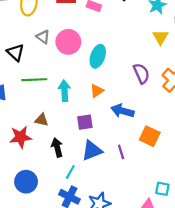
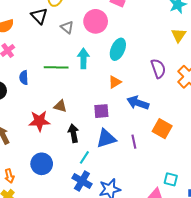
pink circle: (68, 42) -> (96, 21), moved
black triangle: (16, 52) -> (39, 16), moved
cyan arrow: (64, 91) -> (83, 58), moved

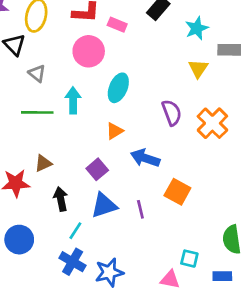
gray triangle: (67, 27) -> (37, 73), moved
brown triangle: (60, 106) -> (43, 163), turned -40
purple square: (101, 111) -> (97, 169), turned -35

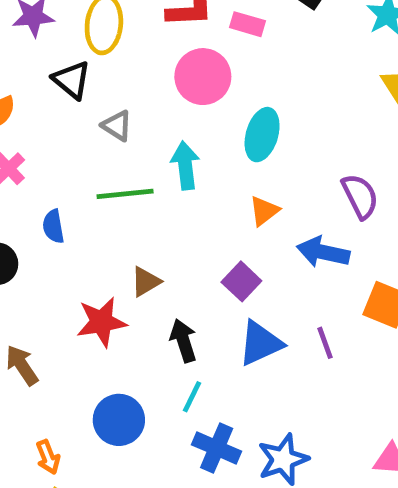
purple semicircle: (172, 113) -> (360, 196), moved
cyan line: (75, 231) -> (192, 397), moved

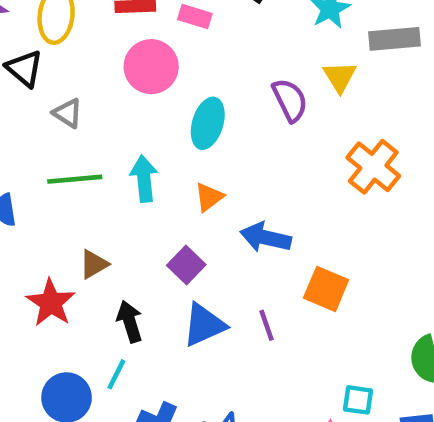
cyan arrow: (185, 165) -> (144, 179), moved
purple semicircle: (360, 196) -> (290, 100), moved
red star: (102, 322) -> (51, 303), turned -30
cyan line: (192, 397) -> (116, 374), moved

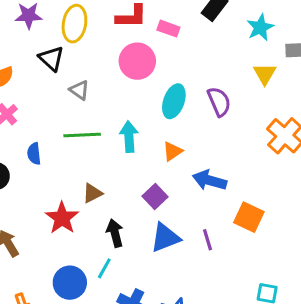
purple semicircle: (290, 100) -> (219, 102), moved

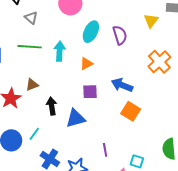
blue arrow: (210, 180) -> (122, 85), moved
purple square: (155, 197) -> (90, 92), moved, turned 35
black arrow: (115, 233) -> (52, 106), moved
purple line: (207, 240) -> (105, 150), moved

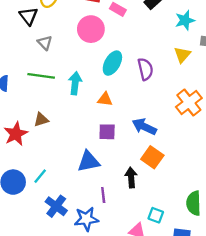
orange triangle: (86, 64) -> (105, 99), turned 32
black arrow: (52, 106) -> (131, 178), moved
purple line: (105, 150) -> (103, 195), moved

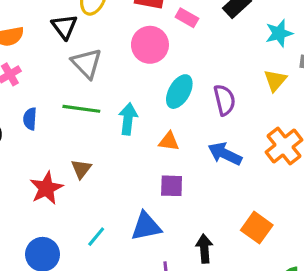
gray triangle: (45, 43) -> (87, 63), size x1.5
brown triangle: (41, 120) -> (81, 169), turned -35
blue arrow: (144, 127) -> (225, 154), moved
orange square: (152, 157) -> (257, 228), moved
cyan line: (40, 176) -> (96, 237), moved

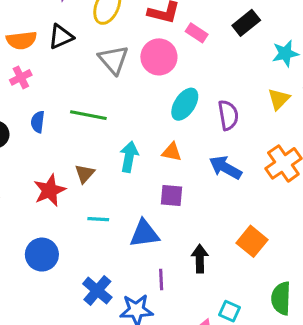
black triangle: (64, 27) -> (61, 37), moved, turned 40
gray triangle: (87, 63) -> (113, 60), moved
cyan arrow: (128, 119) -> (129, 157), moved
cyan line: (96, 237) -> (98, 219), moved, turned 50

